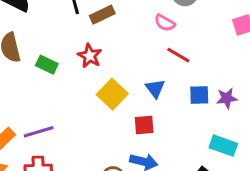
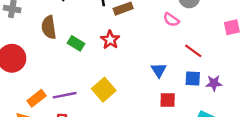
red line: (178, 55) -> (193, 51), moved
yellow square: (112, 94) -> (104, 90), moved
red square: (144, 125) -> (168, 100), moved

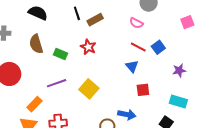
red line: (193, 51) -> (138, 47), moved
blue square: (193, 79) -> (158, 47), moved, turned -32
purple line: (65, 95) -> (57, 83), moved

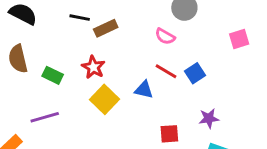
black line: (77, 13) -> (80, 18), turned -64
blue triangle: (132, 66) -> (144, 90), moved, turned -40
purple star: (179, 70) -> (209, 118), moved
yellow square: (89, 89) -> (105, 99), moved

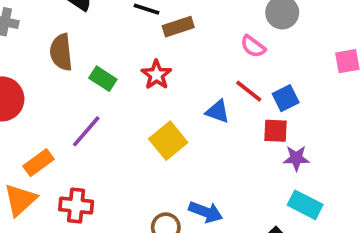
yellow square: (105, 99) -> (168, 141), moved
purple line: (45, 117) -> (86, 131), turned -40
red square: (169, 134) -> (275, 131), moved

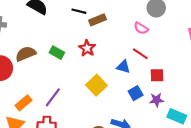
brown semicircle: (61, 52) -> (26, 54), moved, turned 78
blue square: (286, 98) -> (136, 93), moved
purple line: (86, 131) -> (53, 97), moved
purple star: (296, 158) -> (157, 100), moved

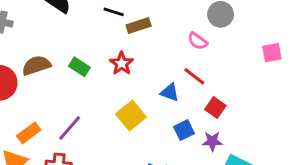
red square: (157, 75) -> (215, 107), turned 32

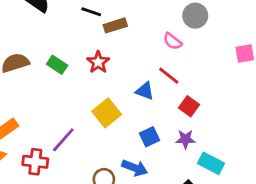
purple line: (70, 128) -> (63, 140), moved
blue square: (184, 130) -> (150, 137), moved

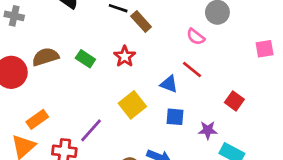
brown rectangle: (115, 25) -> (141, 21), turned 65
red square: (189, 106) -> (234, 101), moved
blue square: (150, 137) -> (175, 117), moved, turned 30

